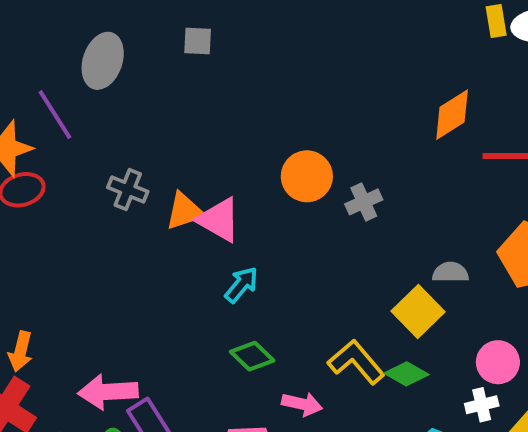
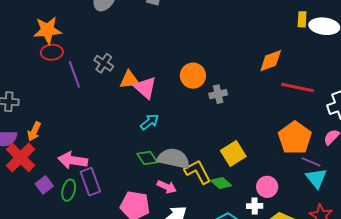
purple line: (55, 115) -> (74, 74), moved
gray semicircle: (450, 272) -> (174, 158), moved, size x1.8

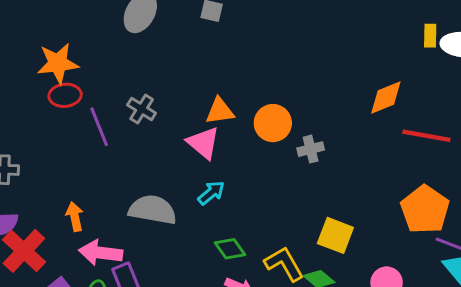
orange triangle: (129, 80) -> (220, 111), moved
orange arrow: (34, 131) -> (75, 217), moved, turned 144
yellow square: (233, 154) -> (335, 235), turned -35
green diamond: (147, 158) -> (230, 249), moved
gray semicircle: (174, 158) -> (153, 210), moved

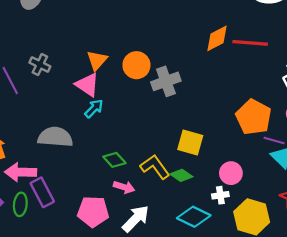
orange triangle: (220, 111) -> (97, 60), turned -35
red line: (426, 136) -> (250, 43), moved
gray cross: (311, 149) -> (166, 81), size x1.5
cyan arrow: (211, 193) -> (94, 109), moved

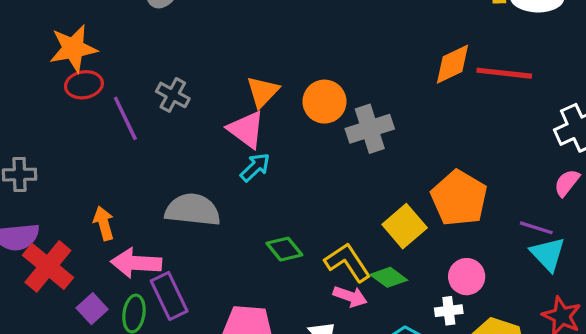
orange pentagon: (254, 117) -> (459, 198), moved
yellow square: (190, 142) -> (405, 226), turned 32
pink arrow: (124, 187) -> (350, 296), moved

